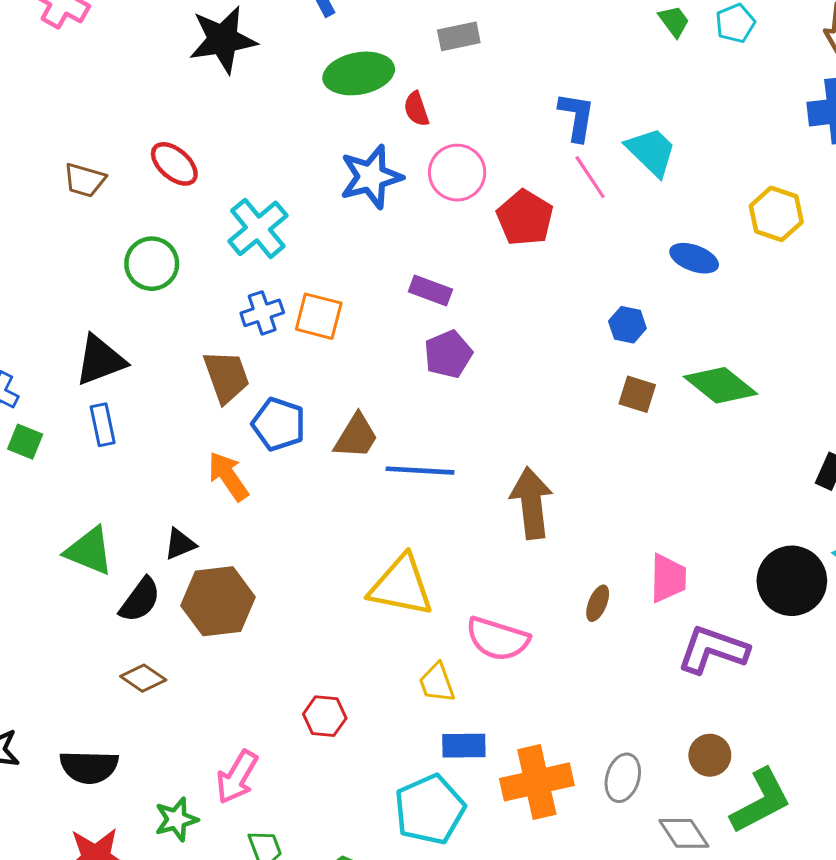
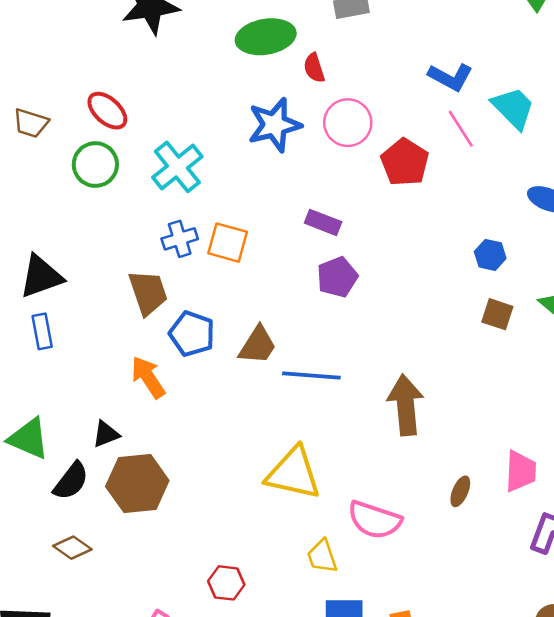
blue L-shape: (577, 117) -> (450, 77), turned 108
green circle: (152, 264) -> (95, 165), moved

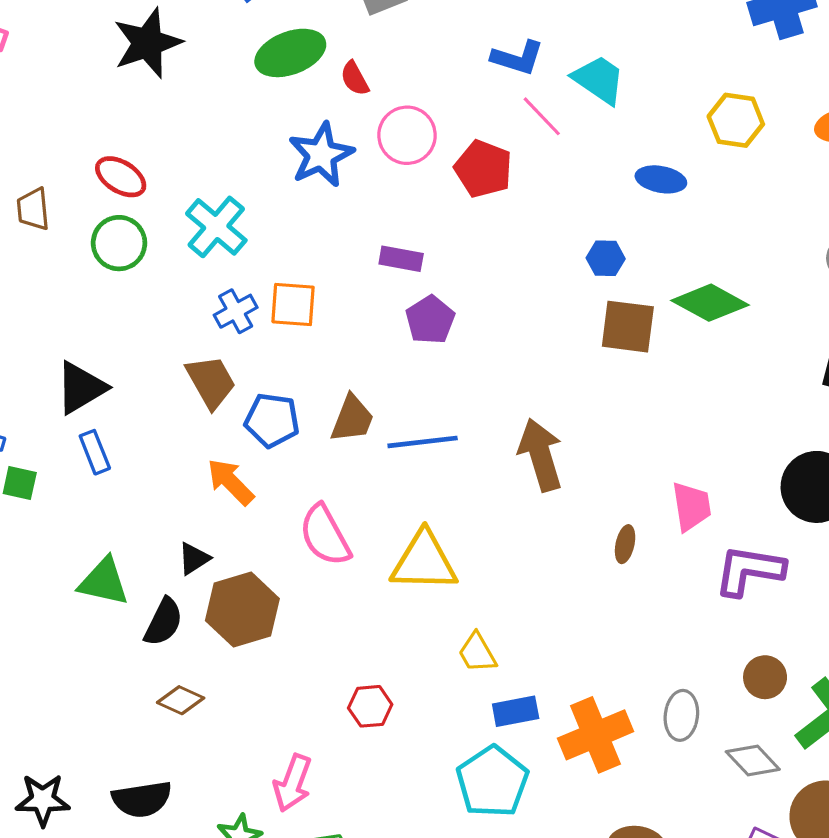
brown trapezoid: (31, 123) -> (33, 209), turned 78
brown square: (497, 314) -> (628, 327), size x1.5
pink semicircle: (375, 520) -> (325, 535), moved, turned 54

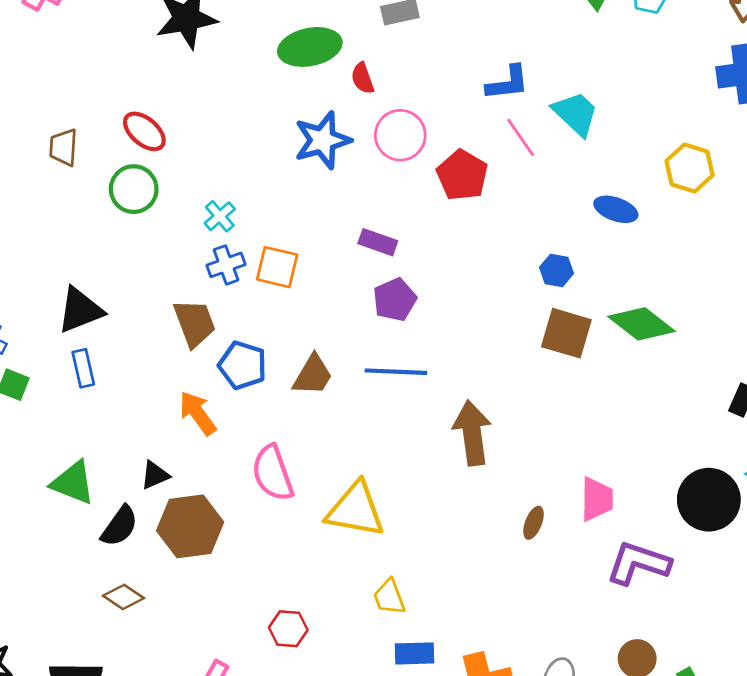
blue L-shape: (518, 58) -> (508, 83), turned -33
cyan cross: (216, 227) -> (220, 216), moved, size x0.6
blue line: (423, 442) -> (396, 372), moved

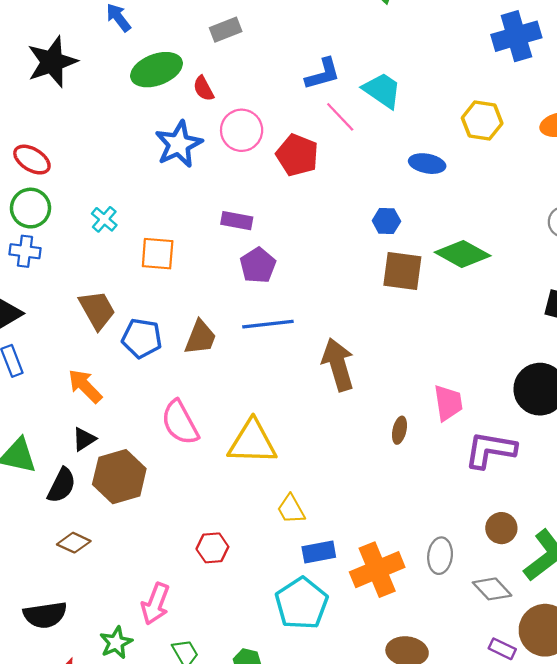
blue cross: (226, 265) -> (25, 251), moved, turned 36
orange arrow: (198, 413) -> (85, 386), moved

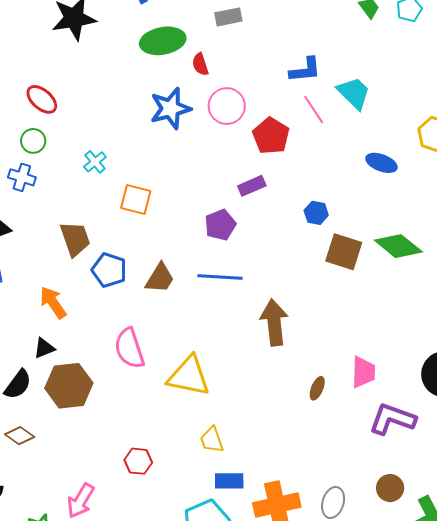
green circle: (30, 208) -> (33, 141), size x0.7
purple rectangle: (237, 221) -> (252, 186), moved, turned -44
blue hexagon: (386, 221) -> (316, 213), moved

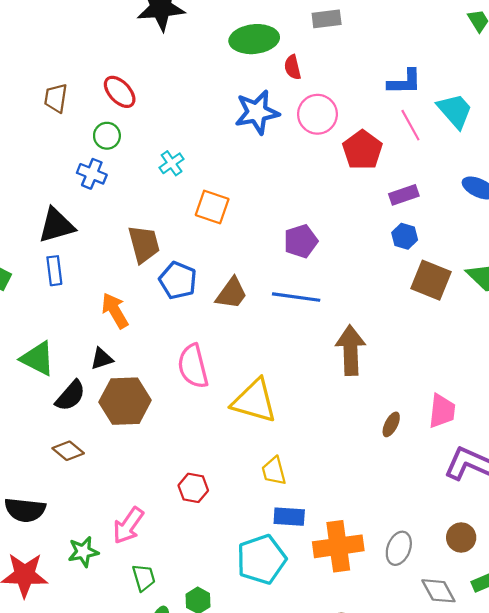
purple rectangle: (252, 186) -> (404, 195), moved

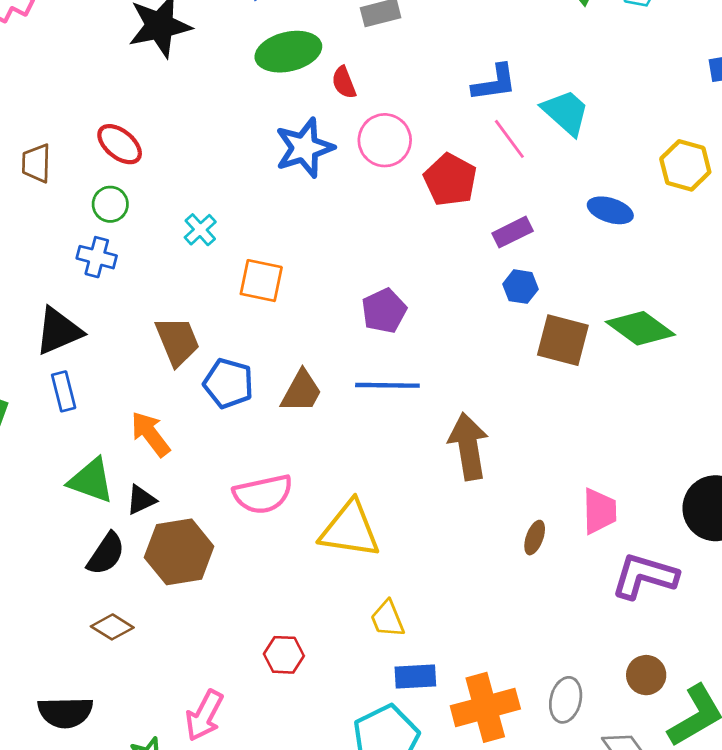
green triangle: (38, 358) -> (91, 481), moved
pink semicircle: (193, 366) -> (263, 494), turned -81

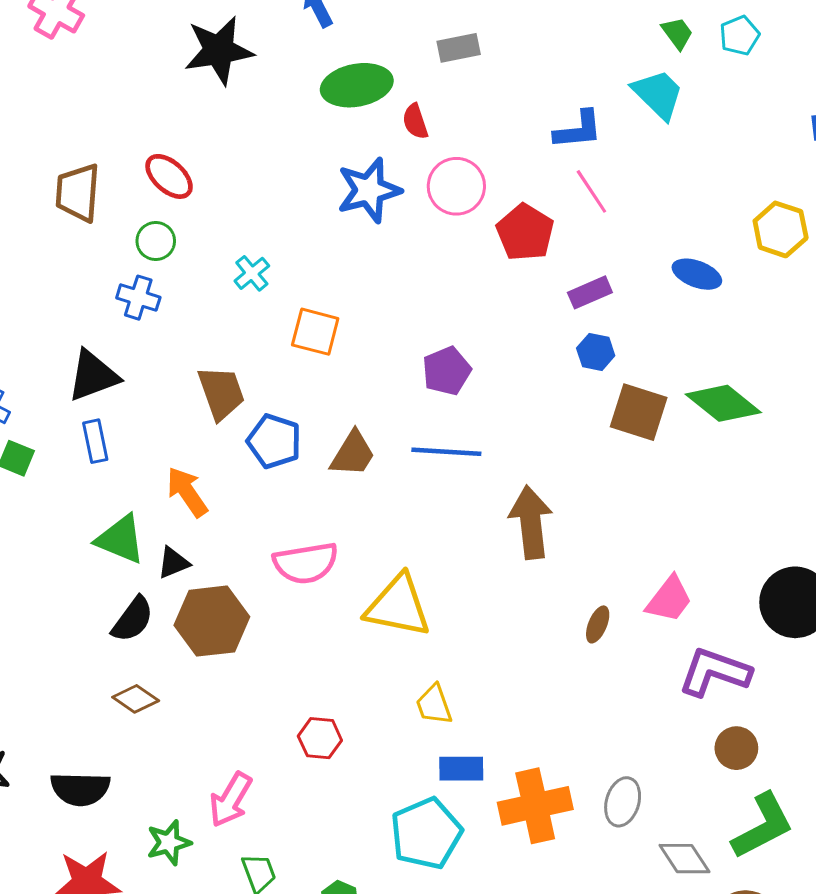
cyan trapezoid: (566, 112) -> (658, 94), moved
brown trapezoid: (36, 163) -> (78, 193), size x1.4
pink trapezoid: (599, 511) -> (669, 599), turned 36
brown circle: (646, 675) -> (736, 748), moved

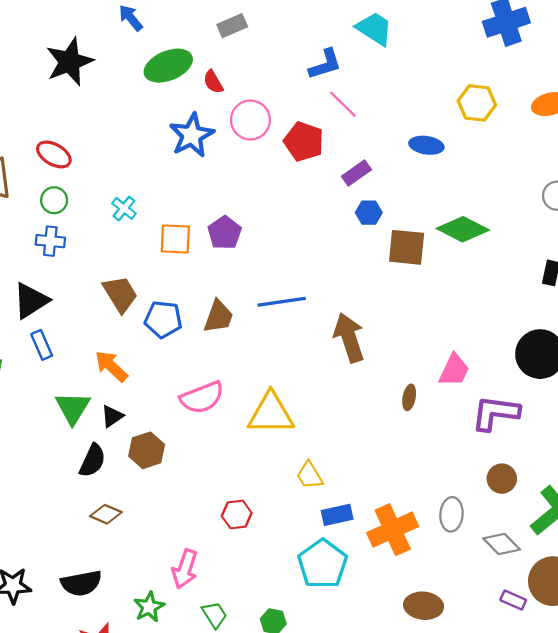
purple pentagon: (447, 371) -> (225, 233), moved
green triangle: (120, 539) -> (73, 408), turned 51
brown hexagon: (212, 621) -> (147, 450), size x0.7
brown circle: (736, 748) -> (502, 479), moved

